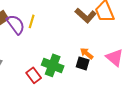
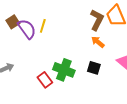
brown L-shape: (86, 15) -> (97, 20), turned -105
orange arrow: (87, 53) -> (98, 42), moved

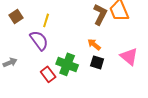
purple semicircle: (27, 29) -> (39, 40), moved
orange arrow: (98, 42) -> (94, 44), moved

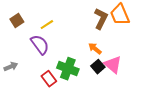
yellow line: (46, 20) -> (47, 25), turned 40
pink triangle: (129, 56) -> (113, 65), moved
black square: (97, 62) -> (98, 67), turned 32

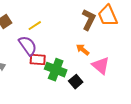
black square: (98, 67) -> (76, 82), moved
red rectangle: (49, 79) -> (38, 60), moved, turned -49

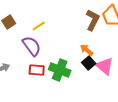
red rectangle: (38, 60) -> (37, 70), moved
black square: (76, 82) -> (89, 63), moved

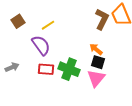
black square: (89, 63) -> (98, 62), turned -32
pink triangle: (105, 66) -> (96, 78), moved, turned 30

